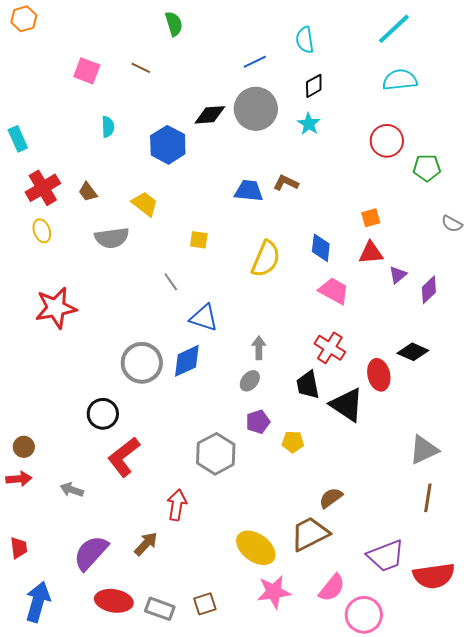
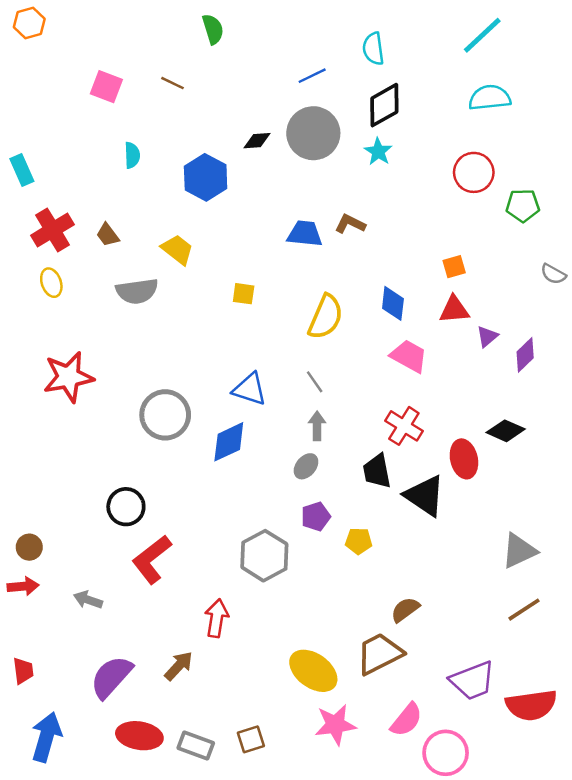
black diamond: (314, 86) -> (384, 105), size x1.5
black diamond: (210, 115) -> (257, 141), size x0.7
gray line: (171, 282) -> (315, 382), moved
gray circle: (142, 363) -> (165, 415), moved
brown line: (428, 498) -> (524, 610), turned 48

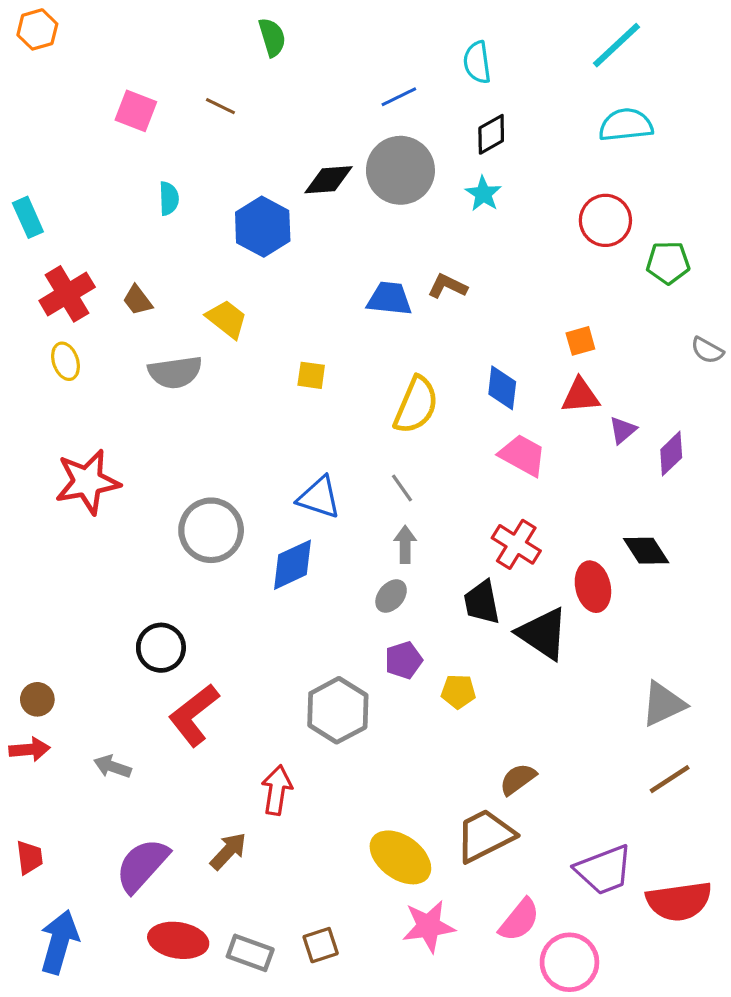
black diamond: (384, 105) -> (491, 134), size x0.7
black diamond: (257, 141) -> (328, 180), size x1.4
black diamond: (506, 431) -> (646, 551), turned 33

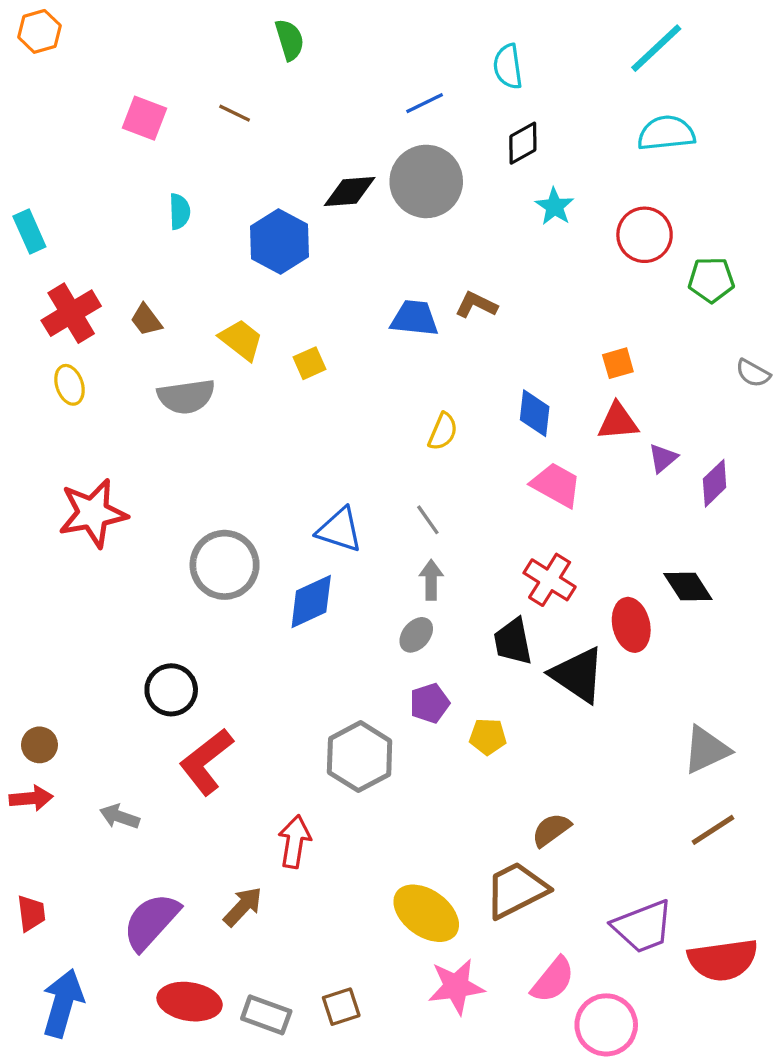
cyan star: (483, 194) -> (555, 206), moved
yellow square: (311, 375) -> (310, 363), moved, turned -32
yellow semicircle: (416, 405) -> (443, 432), size x0.6

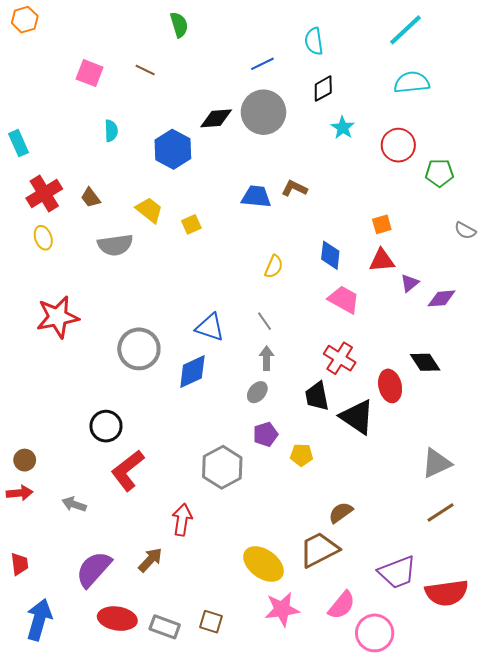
purple diamond: (715, 483) -> (442, 298), turned 40
brown square: (341, 1007) -> (211, 622), turned 35

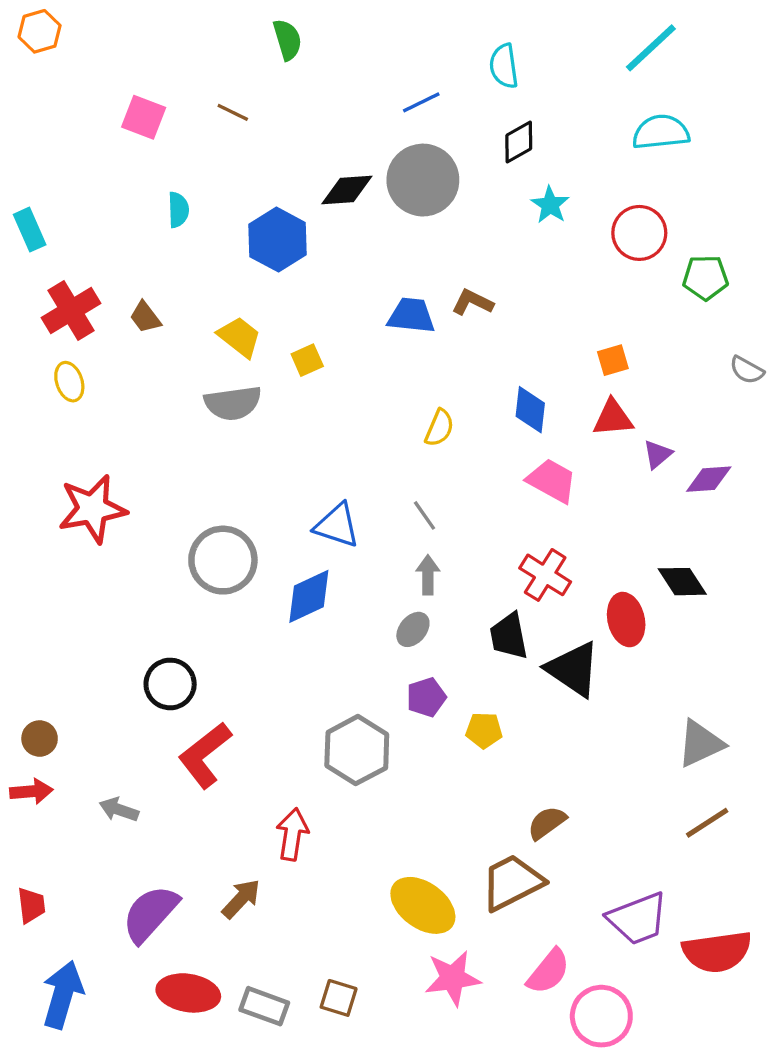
gray semicircle: (115, 245) -> (233, 403), moved

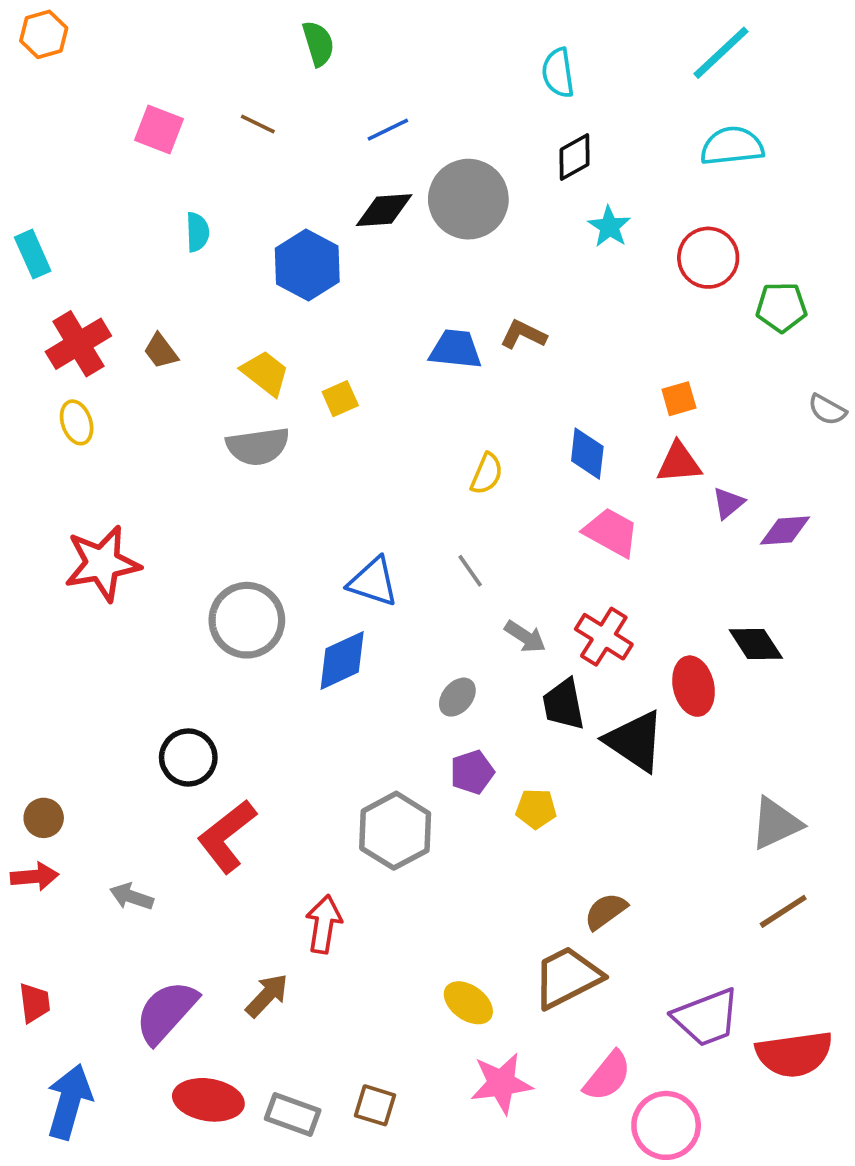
blue line: (421, 102) -> (388, 130), moved
gray arrow: (428, 575) -> (525, 637), moved, turned 123
yellow ellipse: (423, 905) -> (468, 1003), size x0.7

